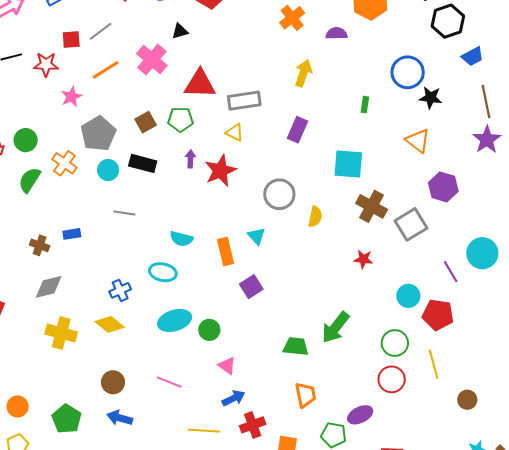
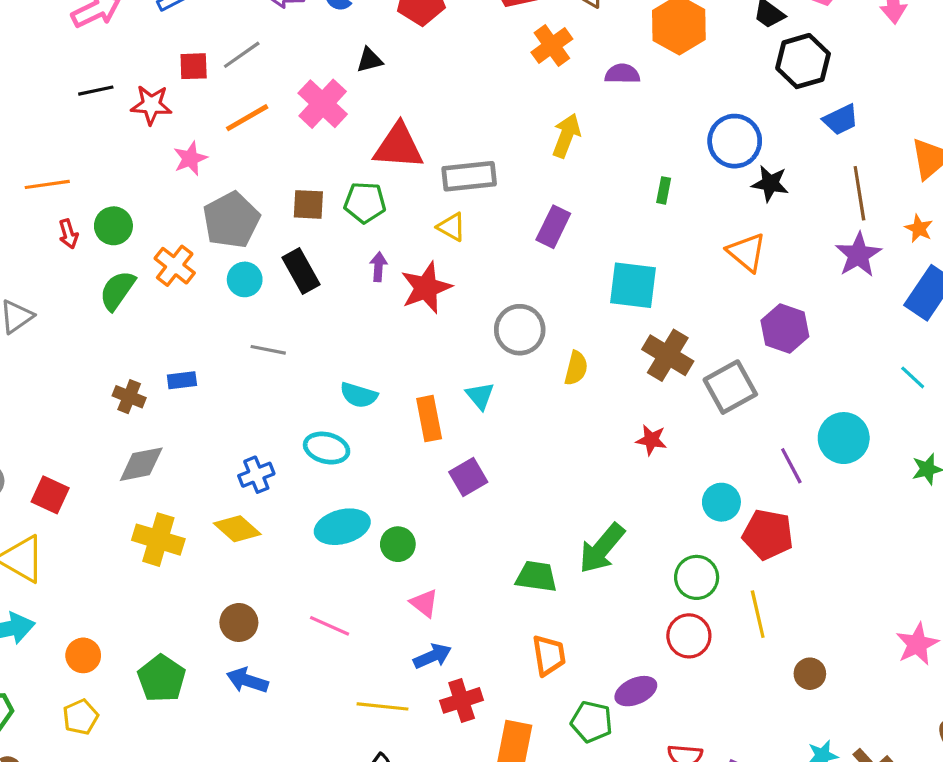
brown square: (146, 122) -> (308, 204), turned 30
black rectangle: (143, 163) -> (301, 271), turned 44

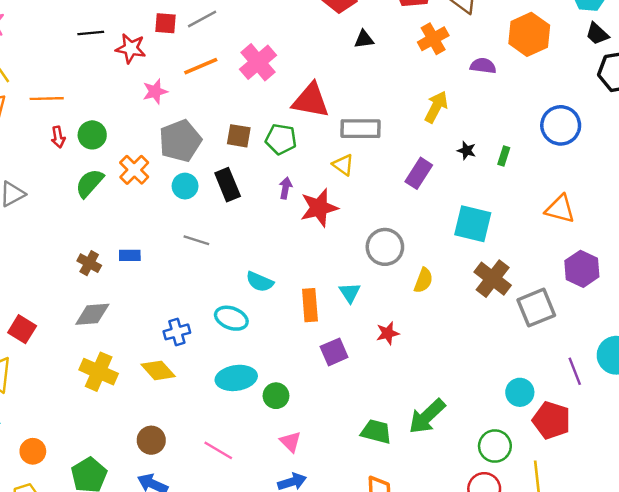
black triangle: (370, 60) -> (364, 39), moved
black star: (770, 183) -> (467, 151), moved, size x0.7
orange triangle: (747, 252) -> (560, 209), turned -32
red star: (651, 440) -> (388, 333), moved, turned -30

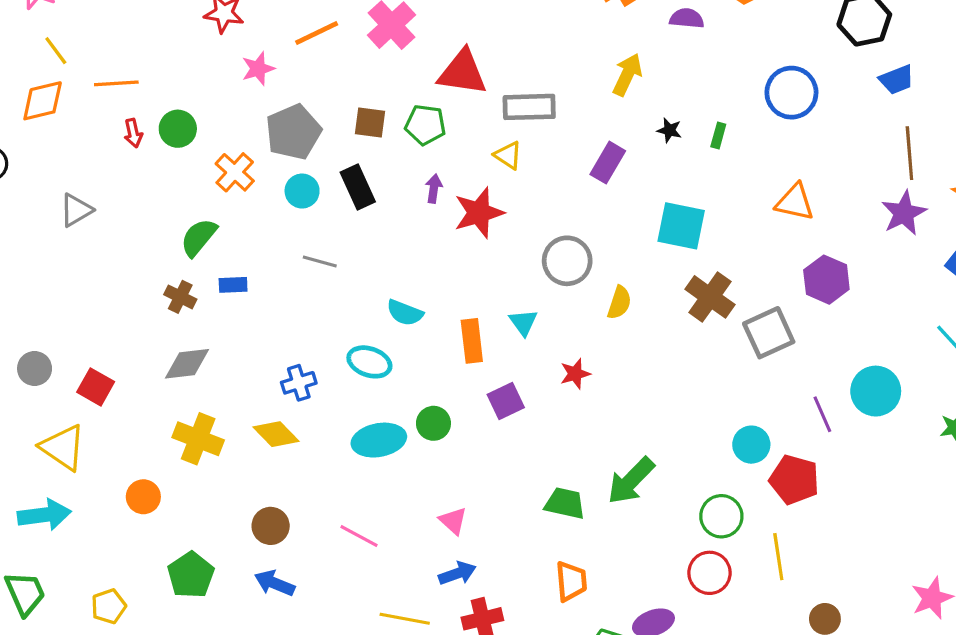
green semicircle: (90, 183) -> (199, 237), moved
green circle: (276, 396) -> (433, 423), moved
orange circle: (33, 451) -> (143, 497), moved

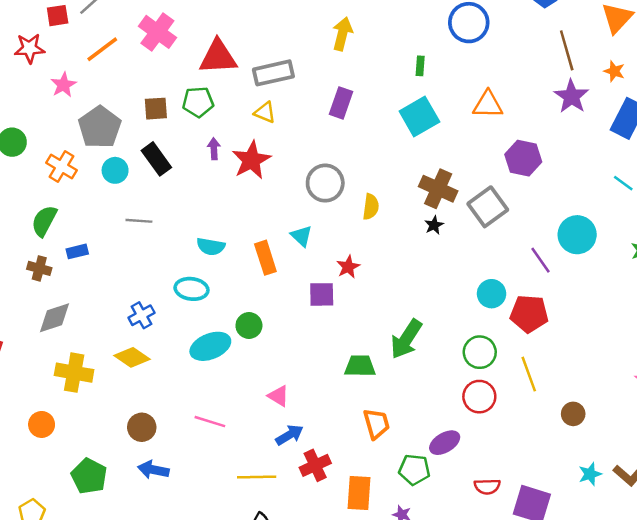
black star: (669, 130) -> (434, 225), moved, turned -30
cyan square: (681, 226) -> (419, 117), moved, turned -30
purple square: (506, 401) -> (322, 294), moved, turned 36

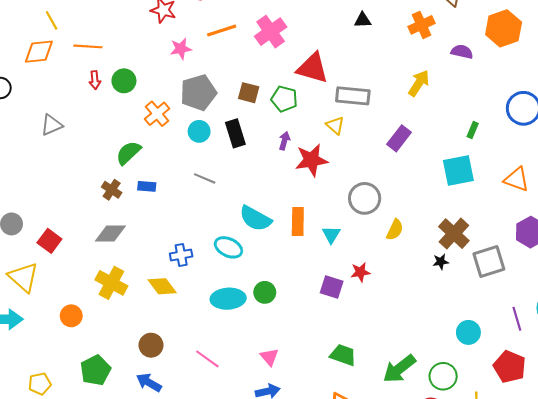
cyan semicircle: (211, 247) -> (255, 219), size x1.4
orange rectangle: (265, 258) -> (298, 222), moved
red pentagon: (529, 314) -> (510, 367), moved
green arrow: (406, 339) -> (399, 369), moved

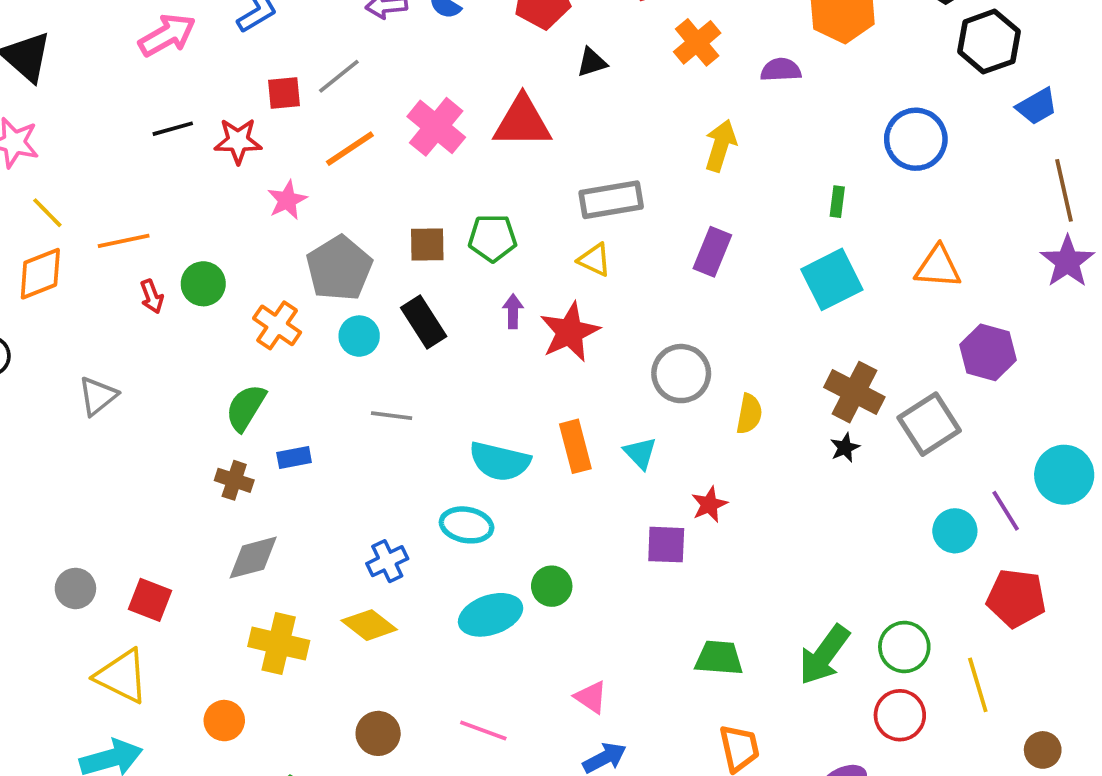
red triangle: (313, 68) -> (522, 122), moved
cyan circle: (468, 332) -> (955, 531), moved

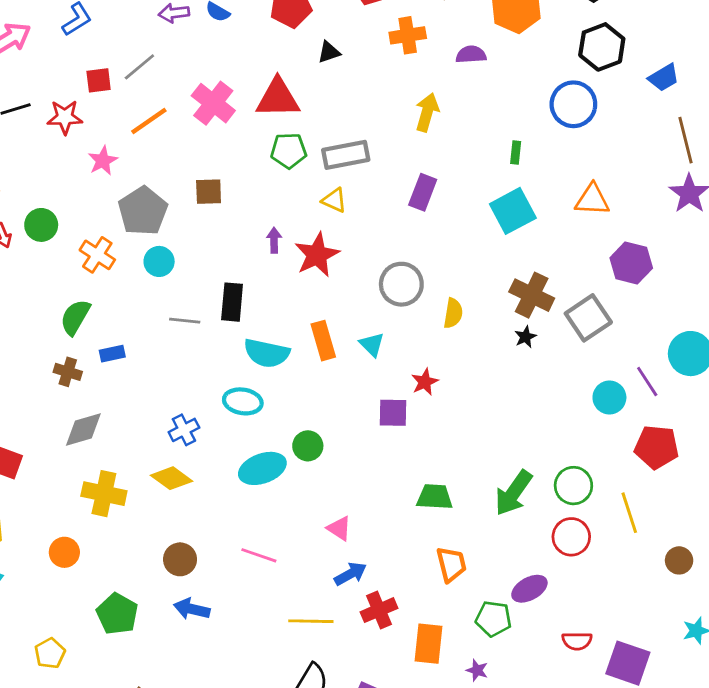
orange cross: (697, 42) -> (408, 35), turned 32
black hexagon: (989, 42) -> (602, 47), moved
green pentagon: (492, 238) -> (289, 151), moved
black rectangle: (424, 322) -> (232, 302), moved, turned 39

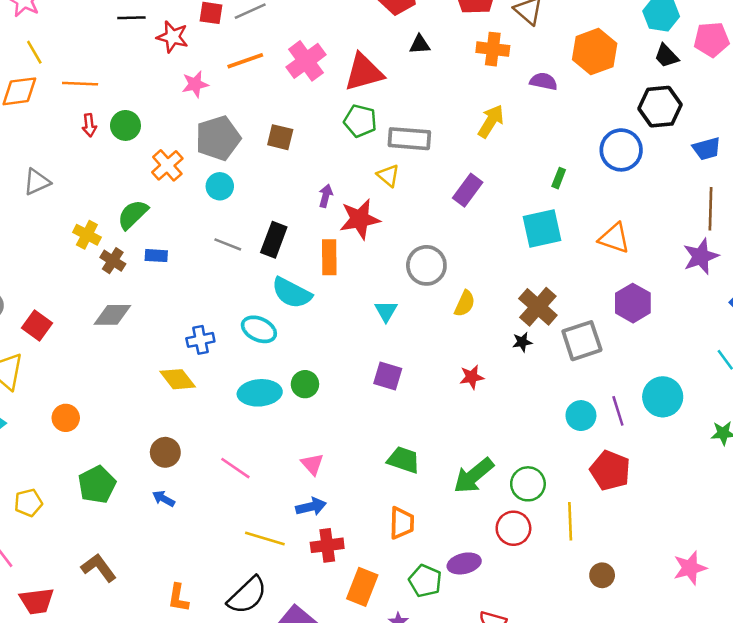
red triangle: (278, 98) -> (364, 72), turned -30
orange rectangle: (323, 341) -> (329, 257), moved
red star: (425, 382) -> (472, 377), moved
yellow cross: (104, 494) -> (87, 235), moved, size x0.7
blue arrow: (192, 609) -> (163, 499), size x0.7

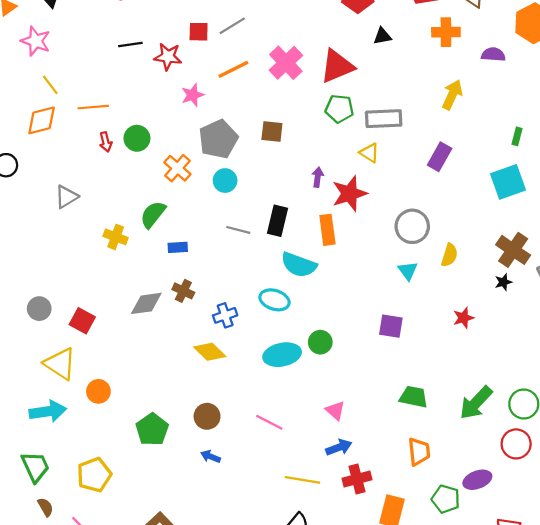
brown cross: (113, 261) -> (183, 291), moved
cyan triangle: (386, 311) -> (408, 271), moved
orange circle: (66, 418) -> (98, 391), moved
green pentagon: (97, 485) -> (152, 429), moved
yellow pentagon: (28, 503) -> (94, 475), size x1.4

